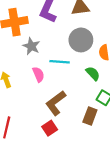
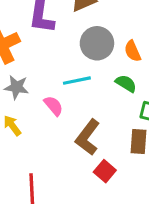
gray star: (31, 46) -> (16, 87), moved
red square: (50, 128) -> (105, 171), moved

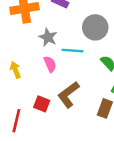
gray star: (16, 87) -> (48, 37), moved
red square: (105, 171) -> (42, 104), moved, turned -35

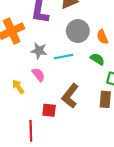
pink semicircle: (50, 64) -> (38, 75), moved

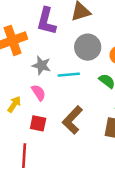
yellow arrow: (18, 87) -> (14, 104), turned 64
red square: (49, 110) -> (38, 123), moved

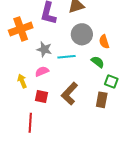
pink semicircle: (38, 93) -> (42, 71), turned -80
yellow arrow: (14, 104) -> (22, 81), turned -56

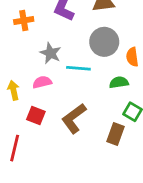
orange cross: (21, 29) -> (24, 20), size x0.6
green semicircle: (98, 62) -> (119, 82), turned -56

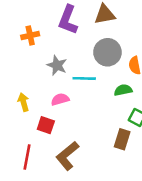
pink semicircle: (42, 82) -> (60, 99), moved
brown L-shape: (74, 118) -> (67, 156), moved

